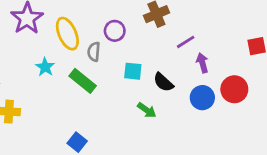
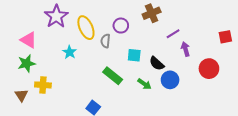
green rectangle: (83, 81) -> (113, 76), moved
blue circle: (202, 98) -> (170, 80), moved

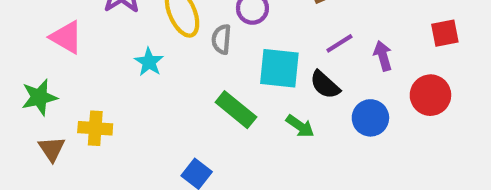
purple line: (173, 34) -> (339, 43), moved
red square: (225, 37) -> (445, 33), moved
cyan square: (134, 55) -> (279, 68), size x1.5
green star: (27, 63) -> (39, 97), moved
blue circle: (170, 80) -> (370, 118), moved

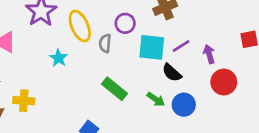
cyan square: (279, 68) -> (152, 47), moved
red circle: (430, 95) -> (224, 82), moved
blue circle: (370, 118) -> (184, 105), moved

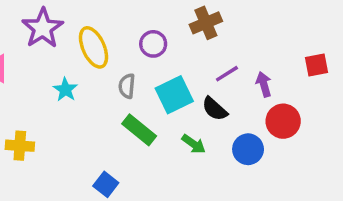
gray semicircle: (105, 43) -> (127, 86), moved
cyan square: (152, 47) -> (174, 95), moved, turned -32
blue circle: (184, 105) -> (248, 149), moved

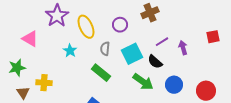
red circle: (283, 121) -> (206, 91), moved
green rectangle: (139, 130) -> (101, 73), moved
green arrow: (194, 144) -> (143, 82), size x1.5

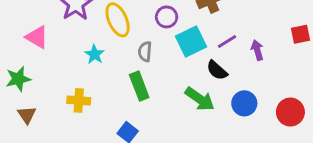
cyan square: (132, 54) -> (191, 41), moved
green rectangle: (101, 73) -> (139, 86), turned 30
yellow cross: (44, 83) -> (79, 100), moved

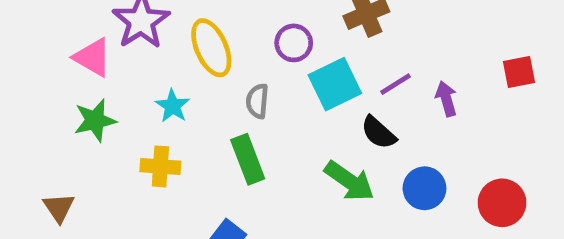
pink triangle: (37, 37) -> (93, 57), moved
green star: (18, 79) -> (95, 120), moved
yellow cross: (79, 100) -> (160, 166), moved

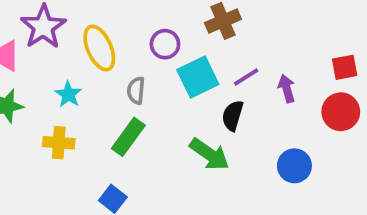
black semicircle: (378, 133) -> (233, 116), turned 64
green rectangle: (248, 159) -> (128, 137), turned 57
blue circle: (424, 188) -> (294, 166), moved
red circle: (502, 203) -> (341, 112), moved

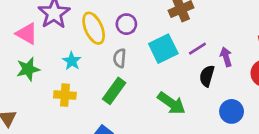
purple circle: (165, 44) -> (126, 24), moved
black semicircle: (233, 116) -> (207, 76), moved

